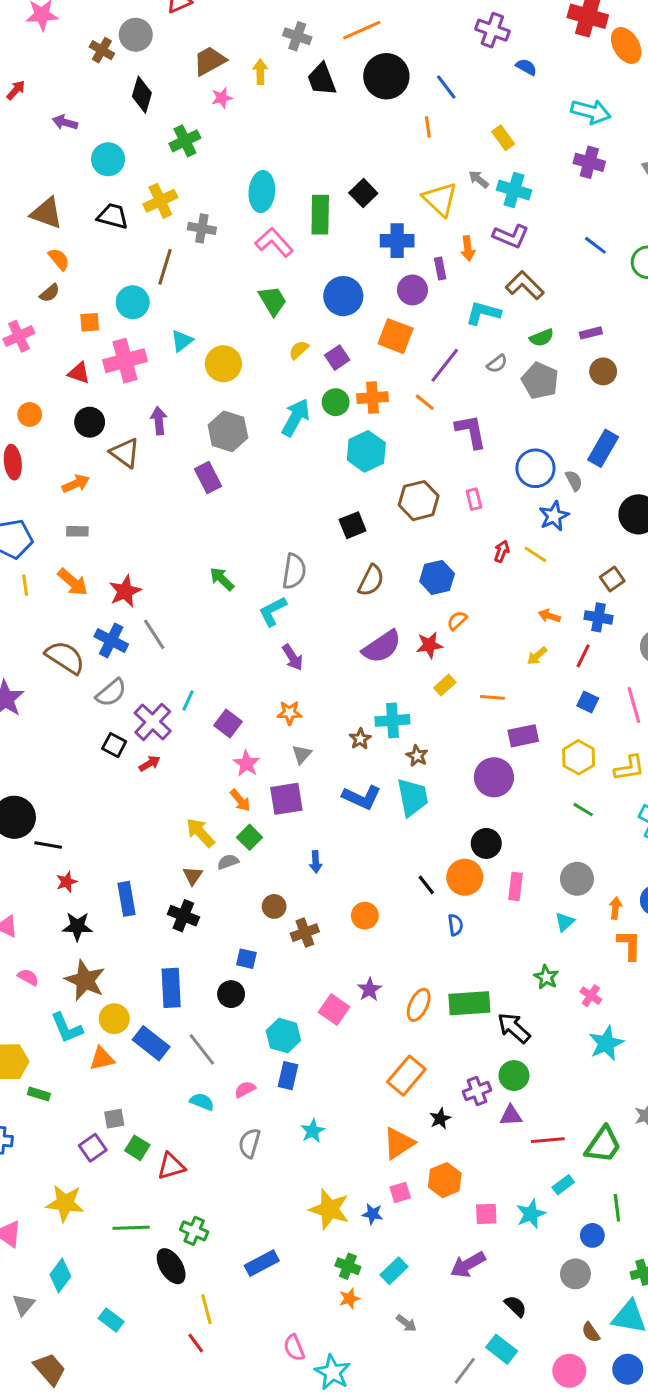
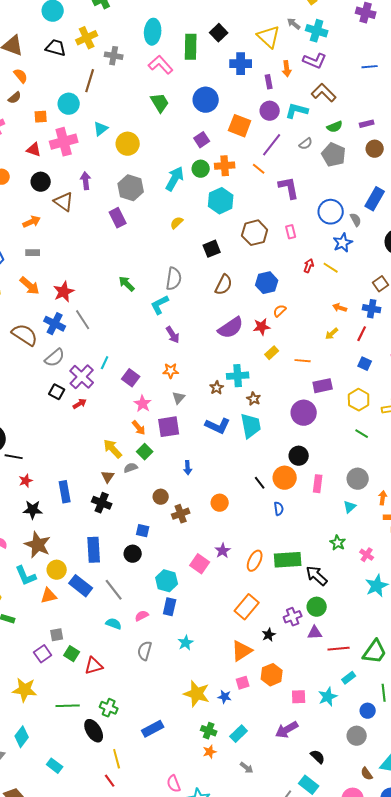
blue line: (595, 245) -> (370, 67), turned -42
purple circle: (412, 290) -> (270, 111), moved
yellow semicircle: (299, 350) -> (177, 223), moved

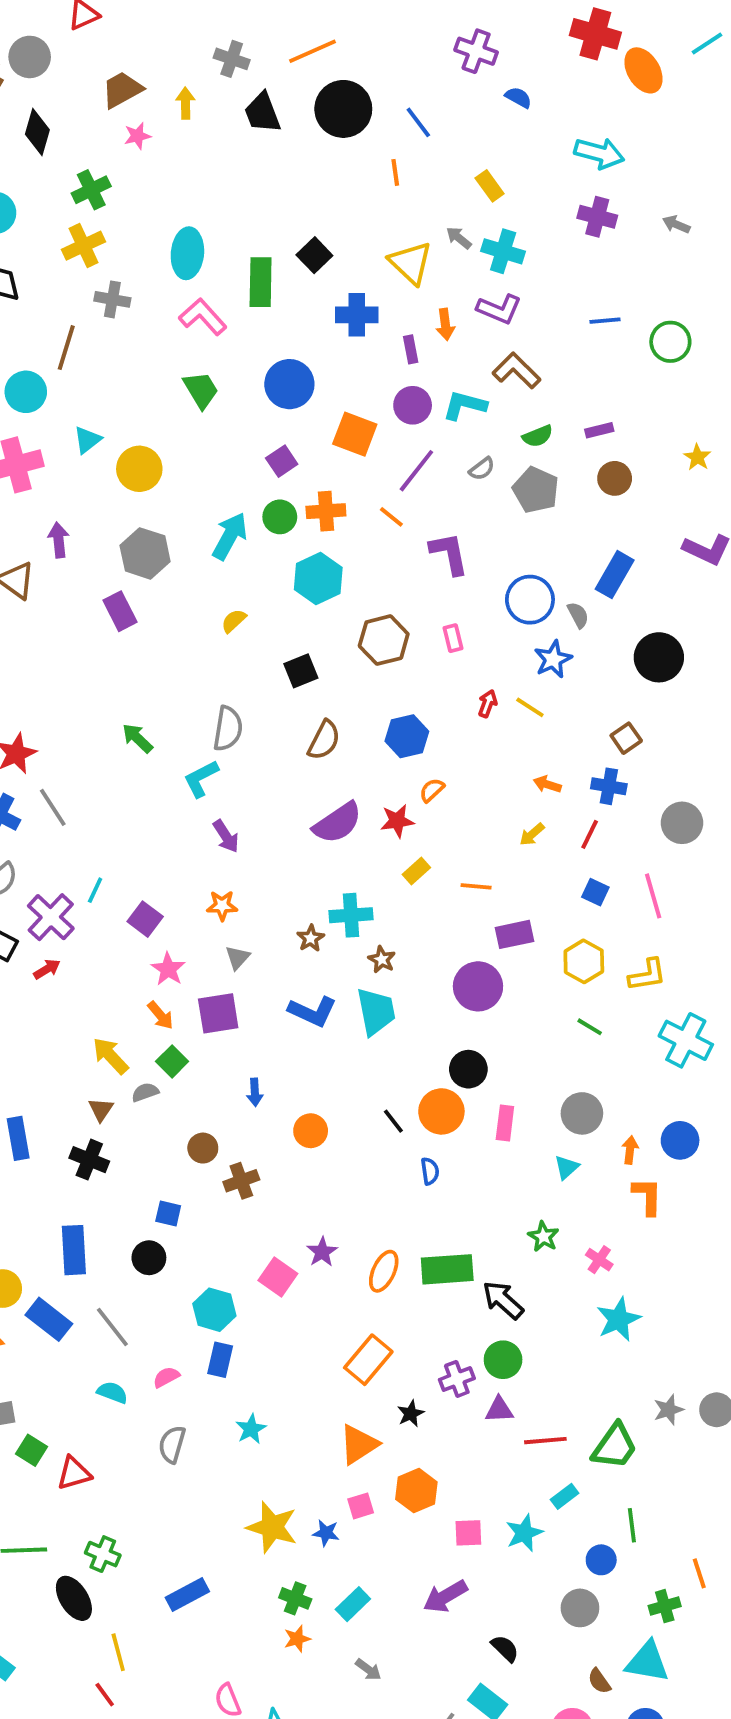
yellow cross: (87, 38) -> (84, 246), moved
orange circle: (220, 503) -> (311, 1131), moved

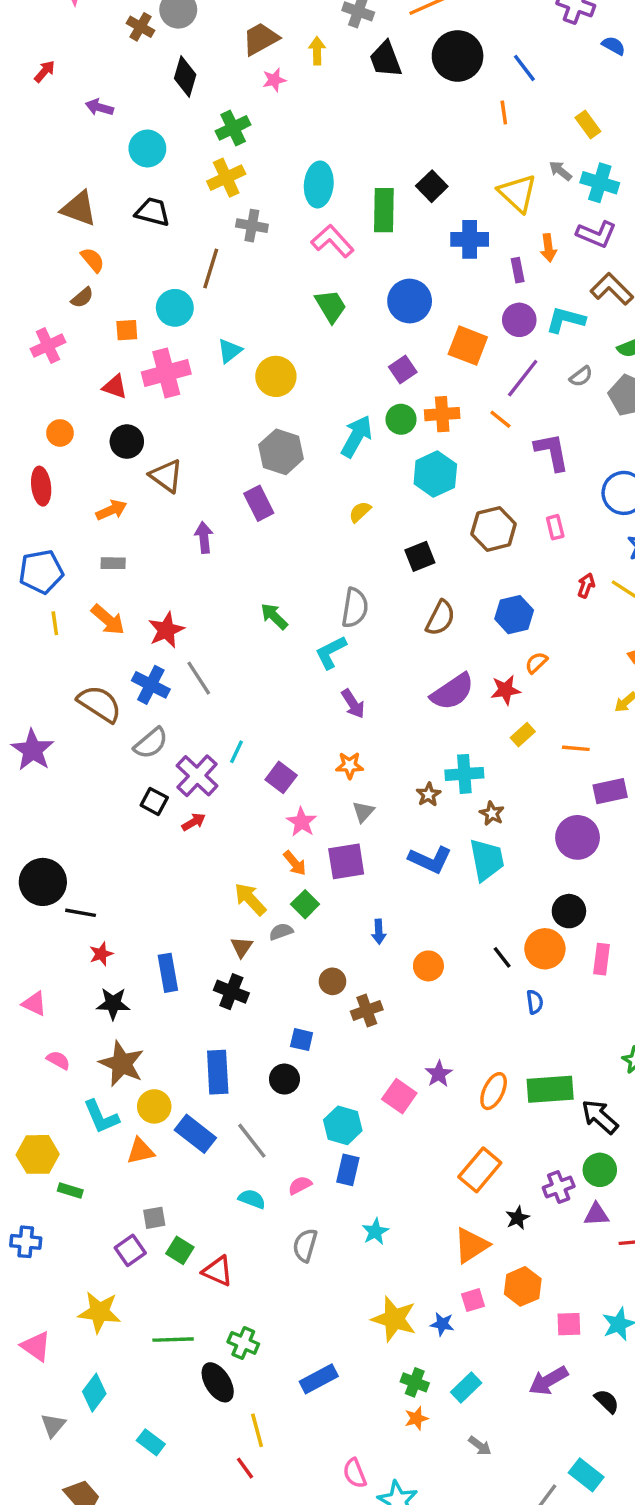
purple arrow: (58, 540) -> (204, 537), moved
red triangle: (74, 1473) -> (218, 1271), turned 40
black semicircle: (505, 1648) -> (607, 1401), moved

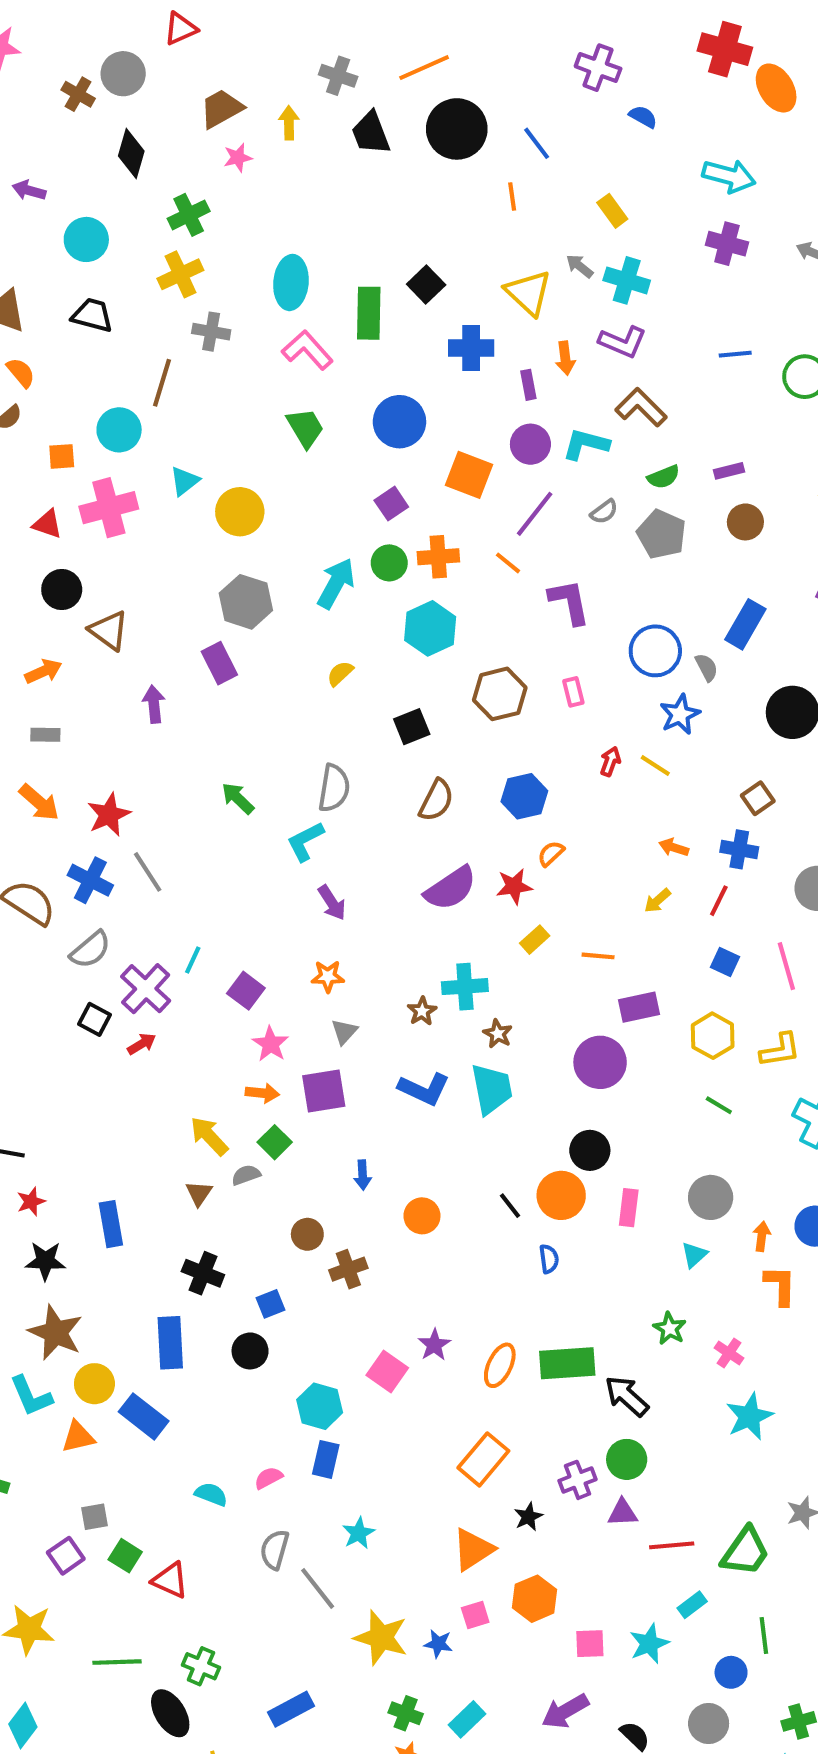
orange arrow: (295, 863) -> (262, 1093), turned -44
black cross: (231, 992) -> (203, 1273), moved
blue square: (302, 1040) -> (271, 1304), turned -35
gray line: (252, 1141) -> (318, 1588), moved

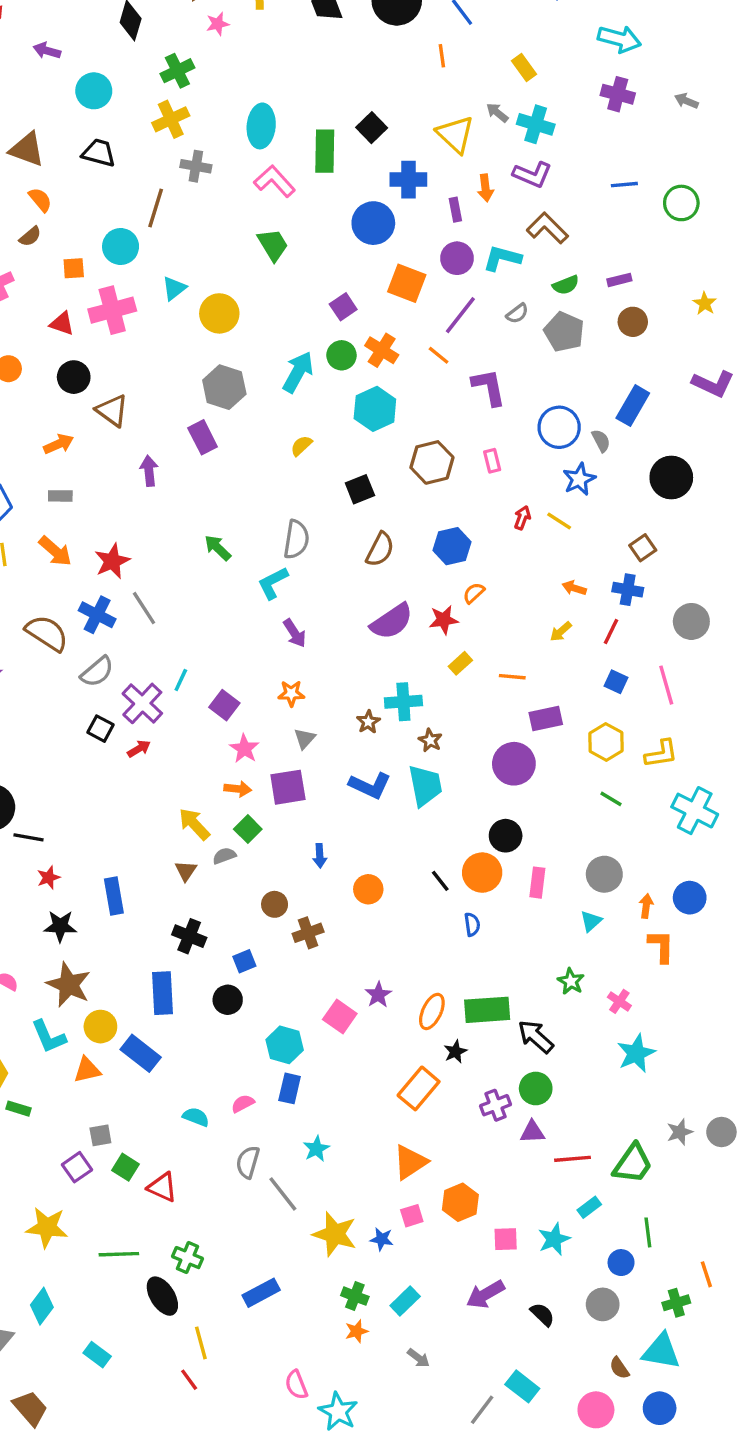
blue circle: (399, 422) -> (373, 223), moved
orange cross: (438, 557) -> (382, 350), turned 36
black star: (528, 1517) -> (455, 1052), moved

